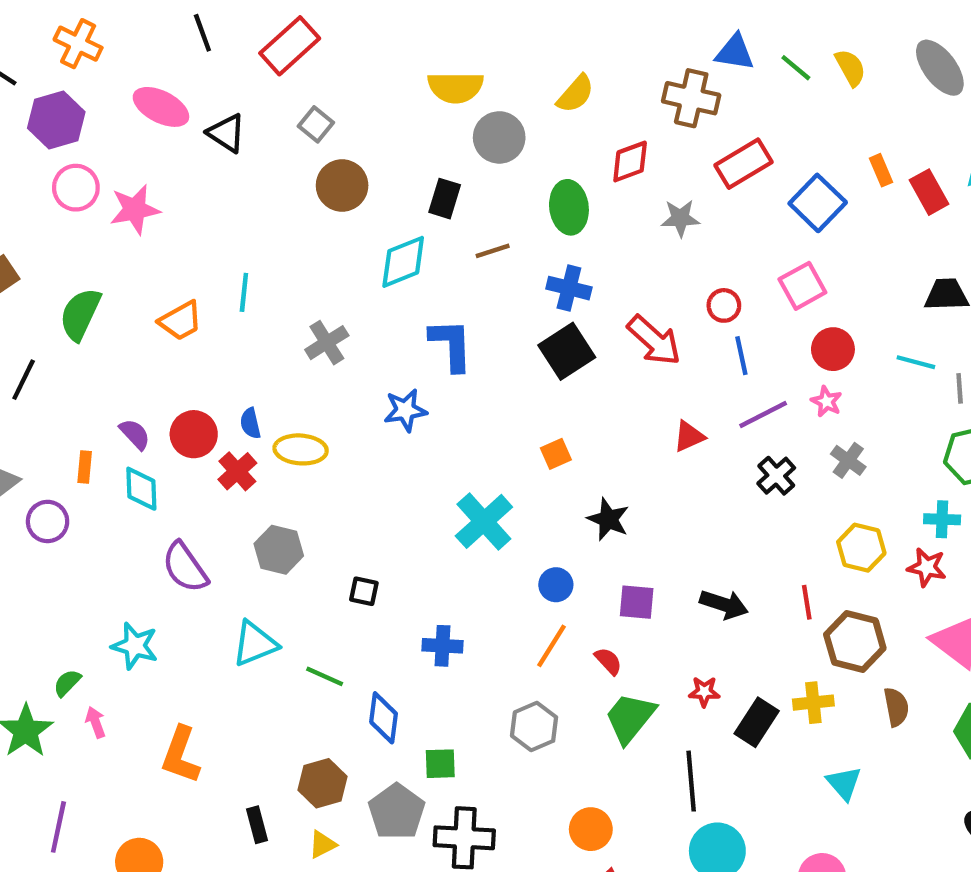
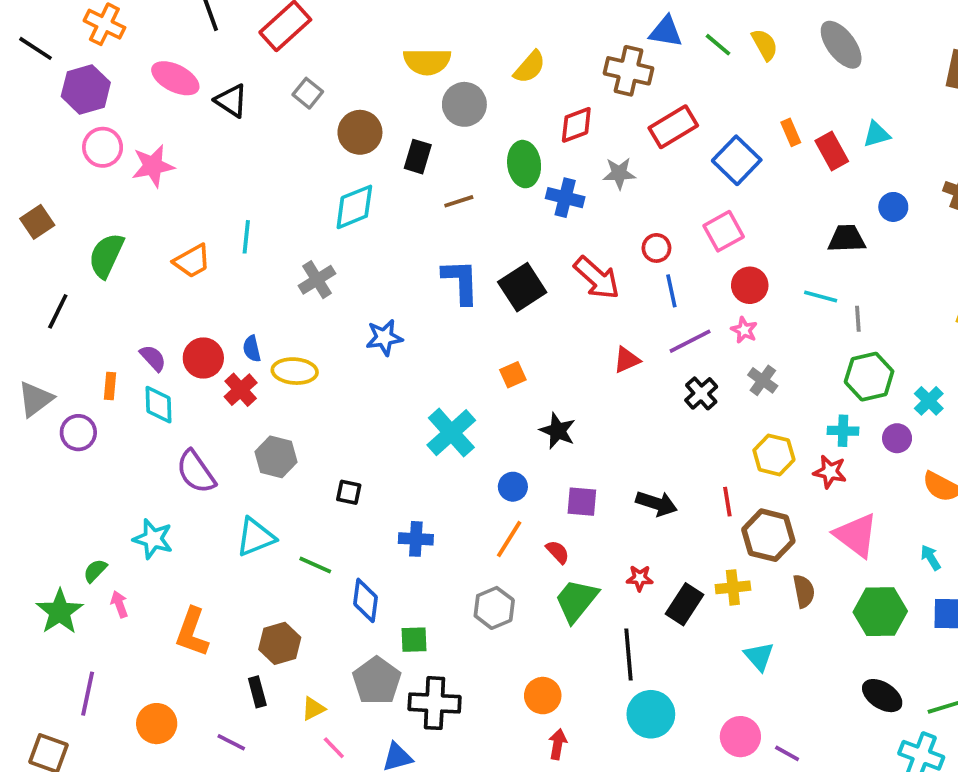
brown circle: (342, 185) -> (360, 132), moved
cyan diamond: (403, 262) -> (354, 207), moved
blue cross: (569, 288) -> (565, 198), moved
blue L-shape: (451, 345) -> (461, 282), moved
brown hexagon: (322, 783) -> (280, 643), moved

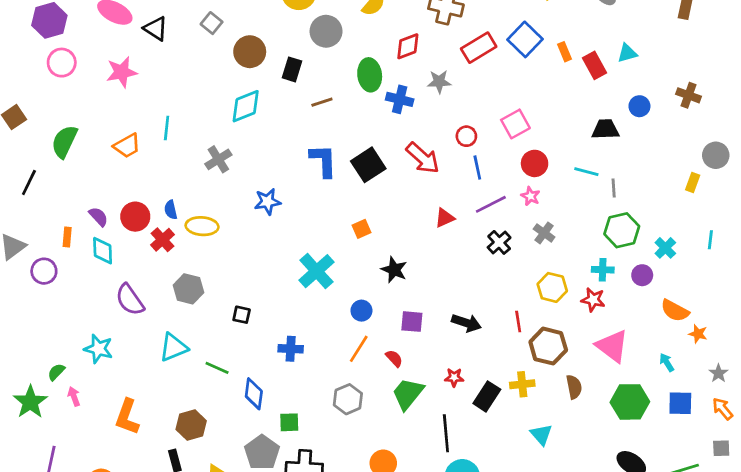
blue square: (737, 160) -> (525, 39), moved
pink star: (153, 166) -> (122, 72), moved

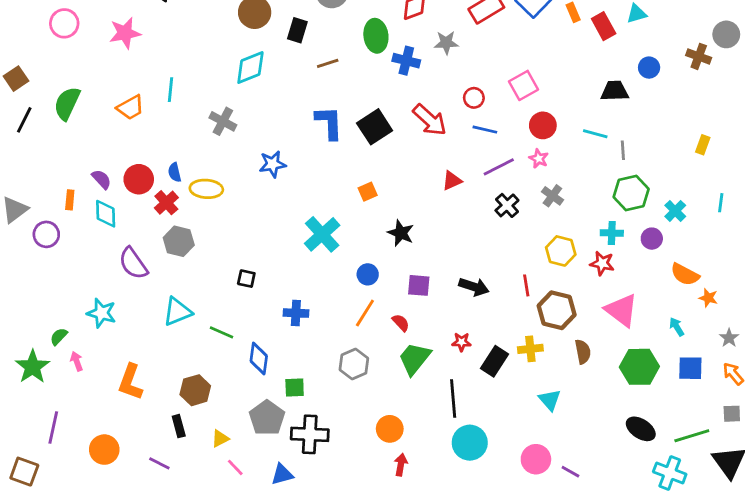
gray circle: (716, 155) -> (726, 34), moved
gray cross: (218, 159) -> (223, 121), turned -30
blue line: (477, 168) -> (485, 130), turned -65
black line: (29, 183) -> (24, 120), moved
gray hexagon: (188, 289) -> (179, 241), moved

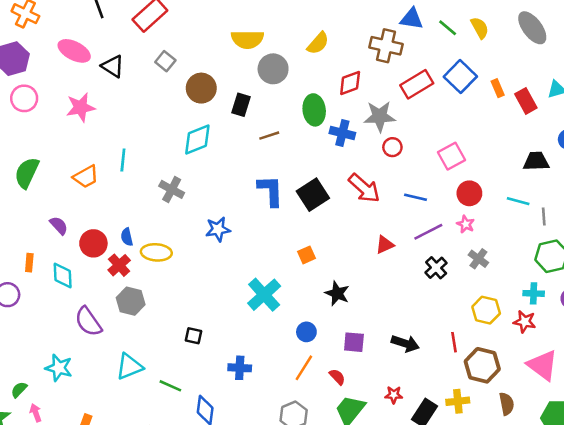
gray star: (446, 43) -> (380, 116), size x1.4
red circle: (474, 98) -> (392, 147), moved
purple semicircle: (101, 179) -> (59, 225), moved

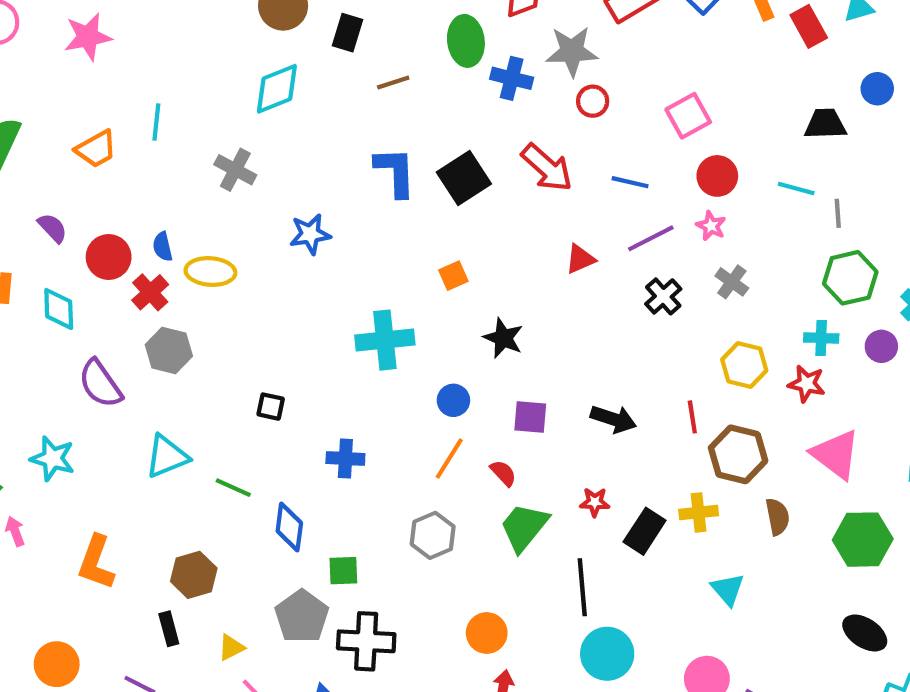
cyan cross: (264, 295) -> (385, 340), turned 36

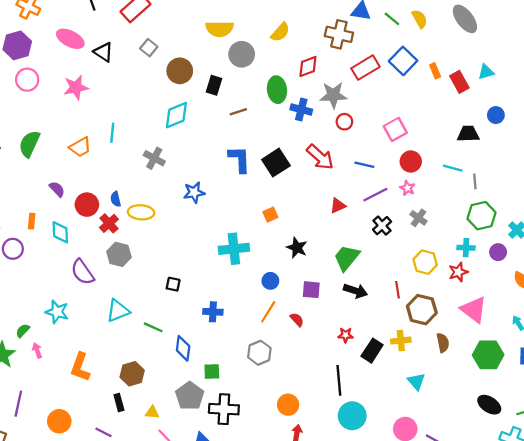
red star: (807, 384) -> (458, 272), turned -30
green trapezoid: (524, 527) -> (347, 258), moved
yellow triangle: (231, 648) -> (152, 412), turned 32

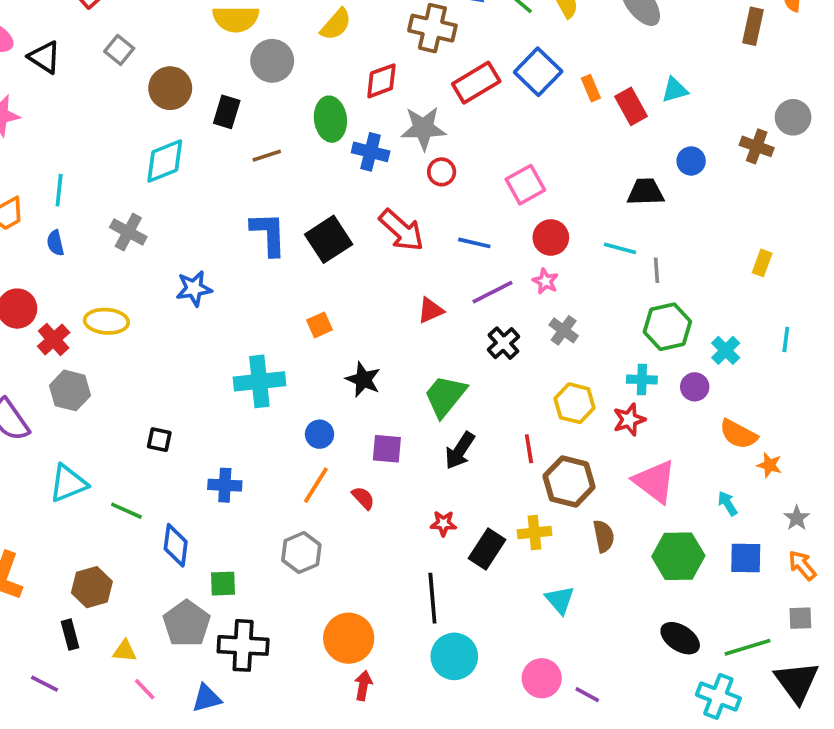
blue semicircle: (116, 199) -> (55, 243), moved
black arrow: (355, 291) -> (460, 451), turned 105
orange circle: (288, 405) -> (349, 638), size x1.4

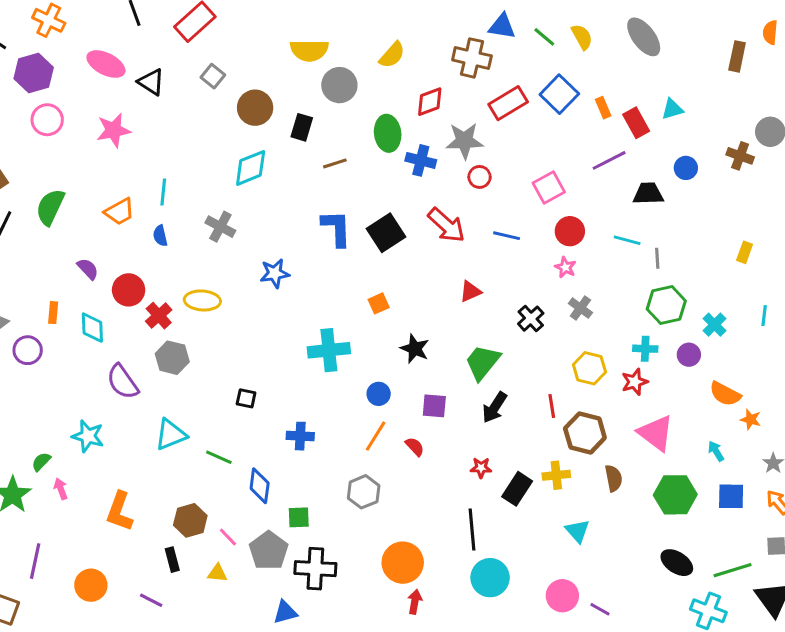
purple line: (493, 292) -> (609, 160), moved
pink line: (145, 689) -> (228, 537), moved

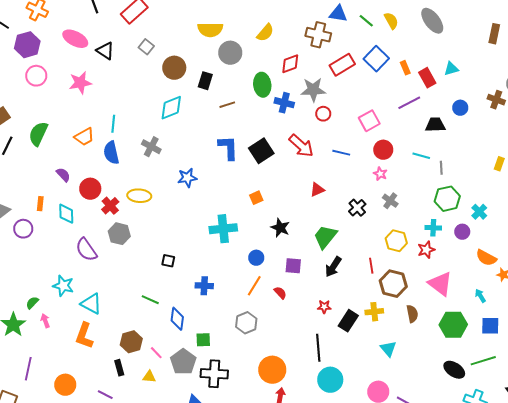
blue semicircle: (160, 236) -> (111, 153), size x1.6
cyan triangle: (171, 435) -> (91, 304), moved, turned 50
green line: (733, 570) -> (483, 361), moved

